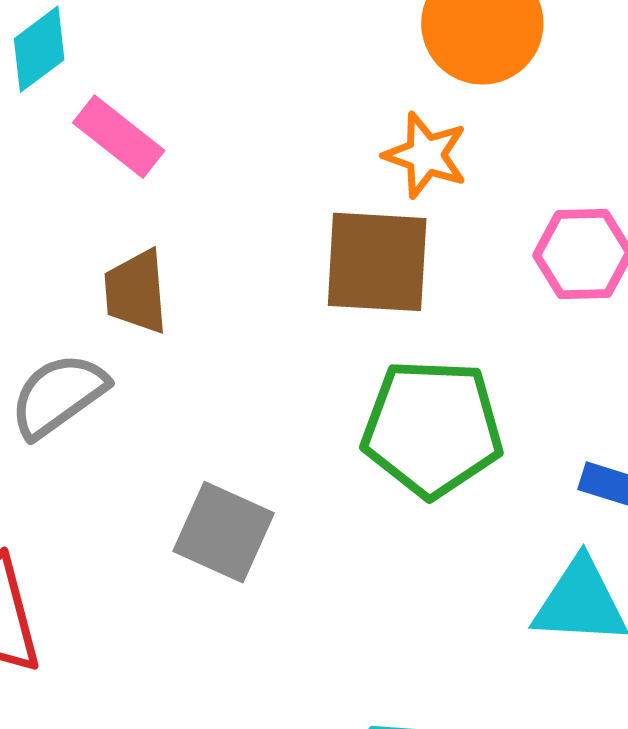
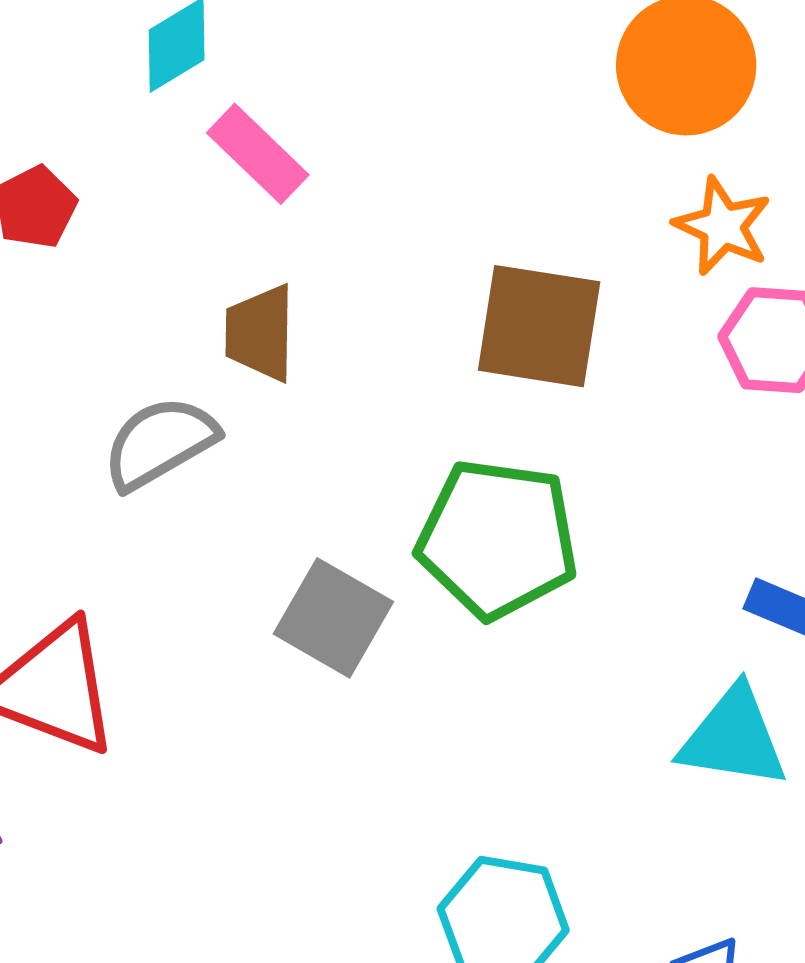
orange star: (426, 155) -> (723, 226), moved
green pentagon: (432, 428) -> (497, 539), moved

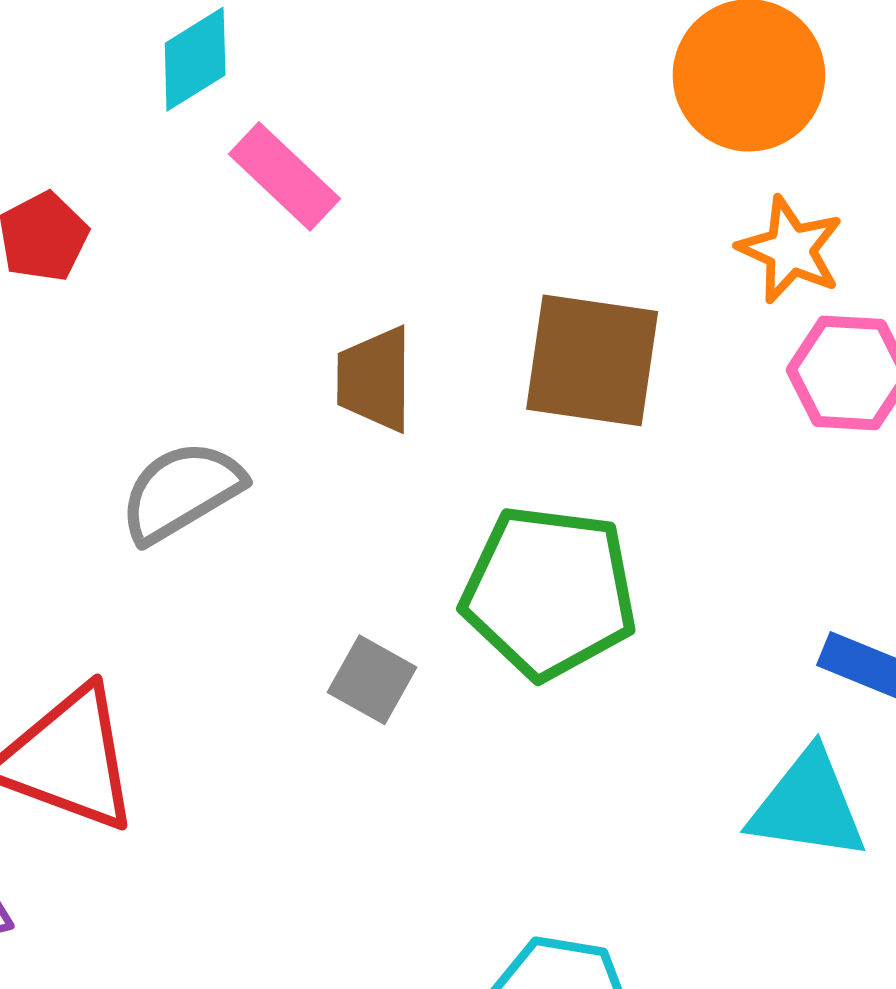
brown trapezoid: (260, 333) -> (375, 379), moved
gray square: (333, 618) -> (372, 680), size x0.7

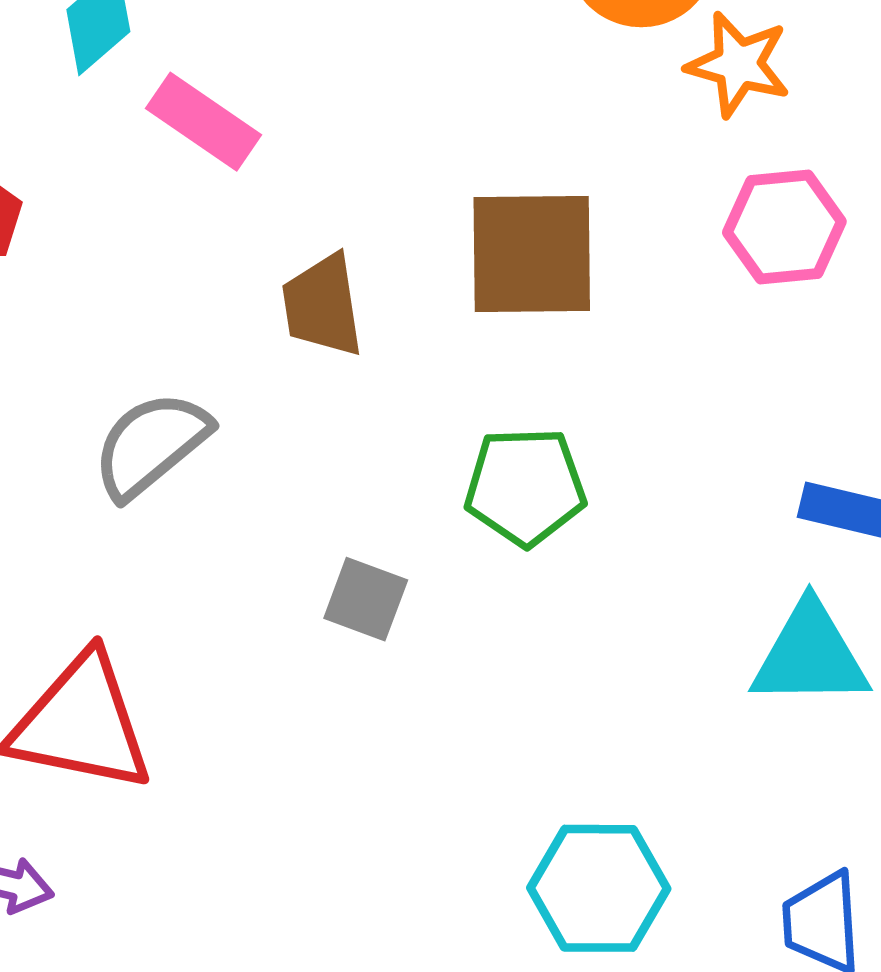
orange star: (790, 250) -> (738, 64), moved
green pentagon: (549, 592) -> (525, 487), size x0.7

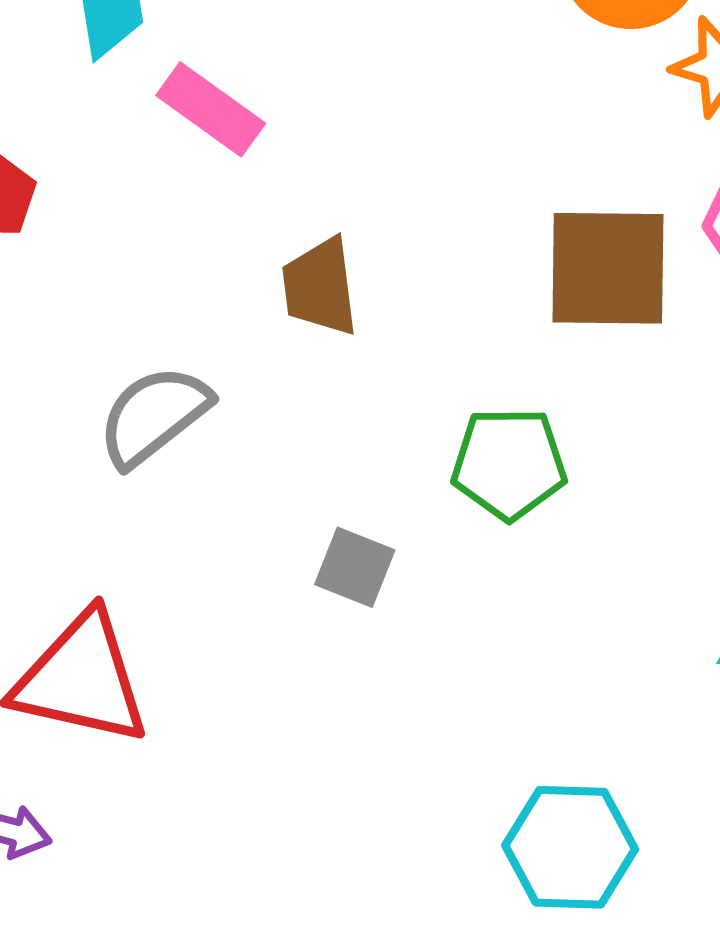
brown square: (532, 254) -> (608, 268), moved

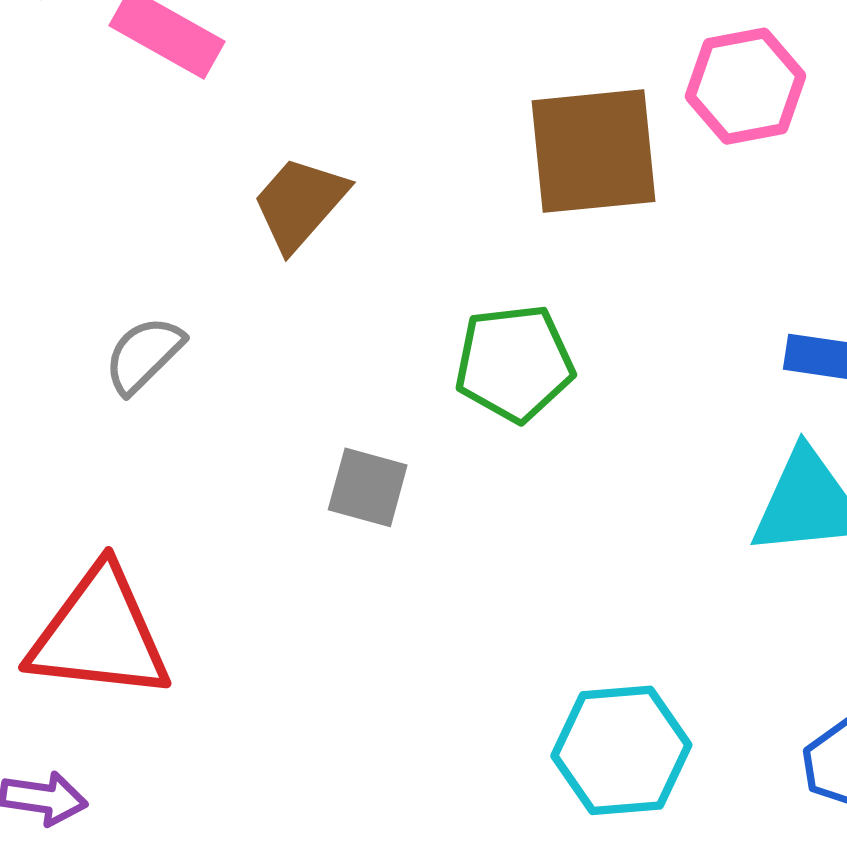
brown trapezoid: (320, 287) -> (300, 203), turned 55
gray semicircle: (154, 416) -> (144, 355), size x0.7

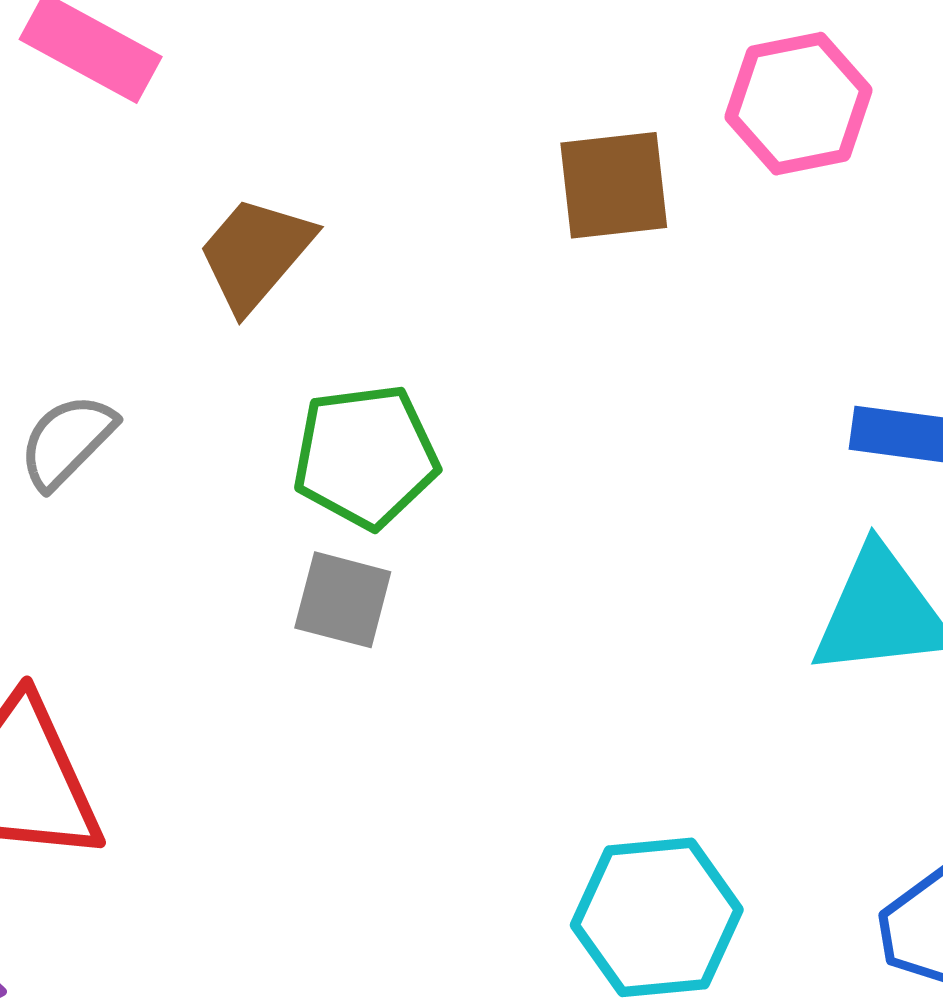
brown square: (593, 151) -> (614, 185), size x0.7
green pentagon: (514, 363) -> (366, 456), moved

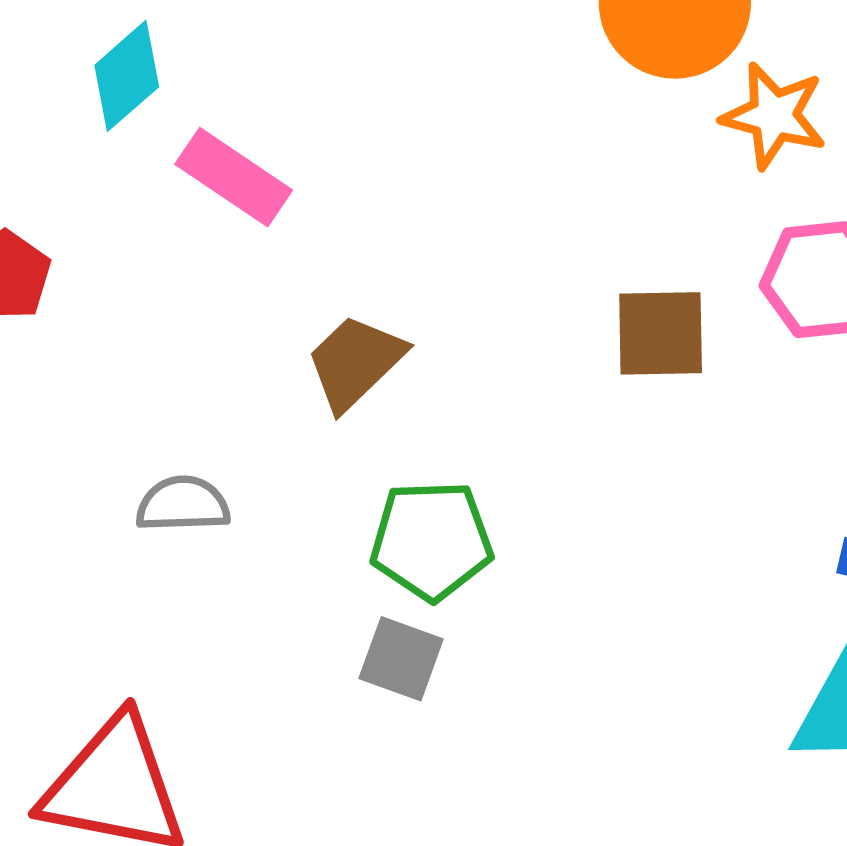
gray semicircle: (67, 441) -> (183, 504), turned 38

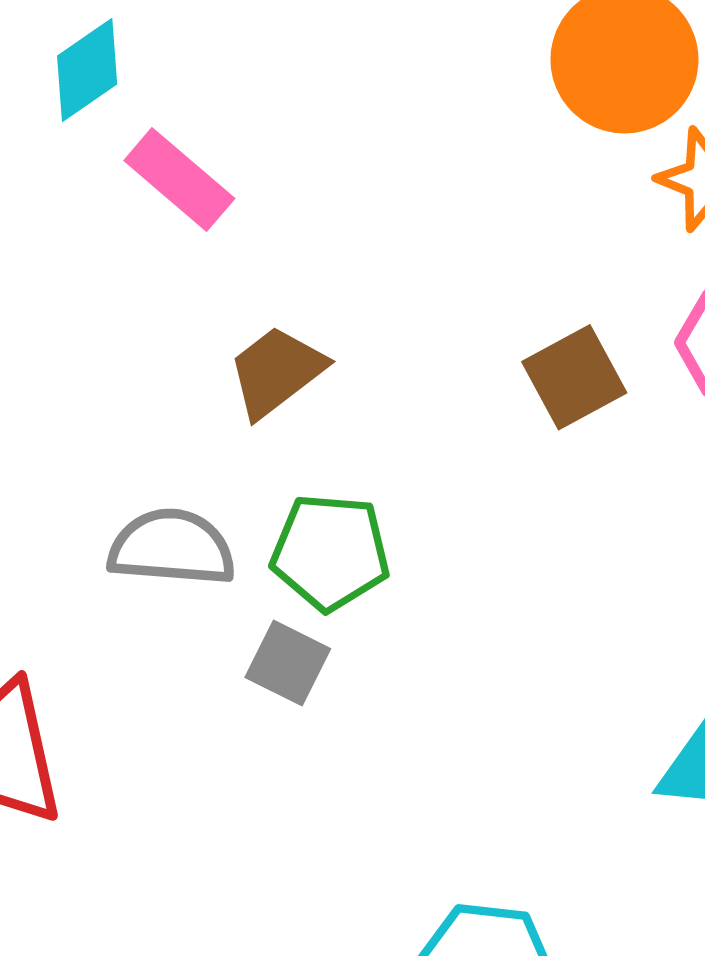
brown square: (661, 333) -> (574, 377), turned -34
gray semicircle: (183, 504) -> (172, 548), moved, size x1.4

